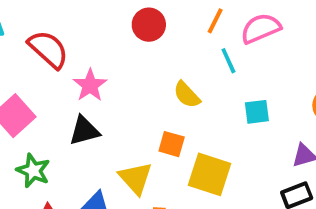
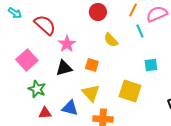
yellow semicircle: (187, 95) -> (111, 40), moved
cyan square: (257, 112) -> (151, 65), moved
orange square: (172, 144) -> (92, 65), moved

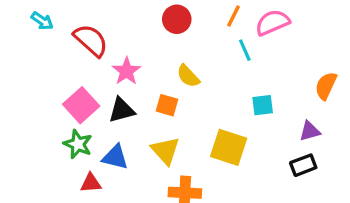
yellow semicircle: (111, 40) -> (188, 76), moved
pink square: (27, 60) -> (81, 105), moved
blue triangle: (70, 108) -> (115, 157), moved

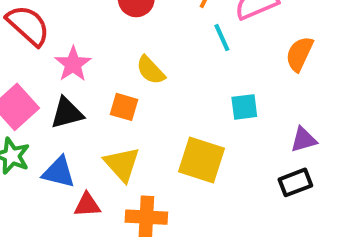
orange semicircle: (326, 86) -> (299, 54), moved
red triangle: (91, 183) -> (87, 205), moved

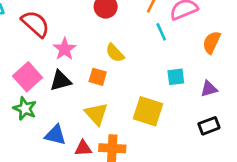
purple triangle: (304, 140) -> (209, 89), moved
blue triangle: (59, 172) -> (55, 135), moved
red triangle: (87, 205) -> (83, 148), moved

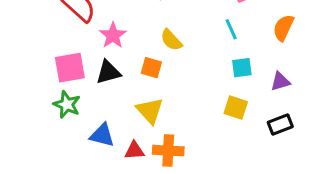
cyan line: (161, 32) -> (231, 29), moved
pink square: (27, 77) -> (70, 68), turned 32
yellow square: (148, 111) -> (236, 108), moved, size x0.7

